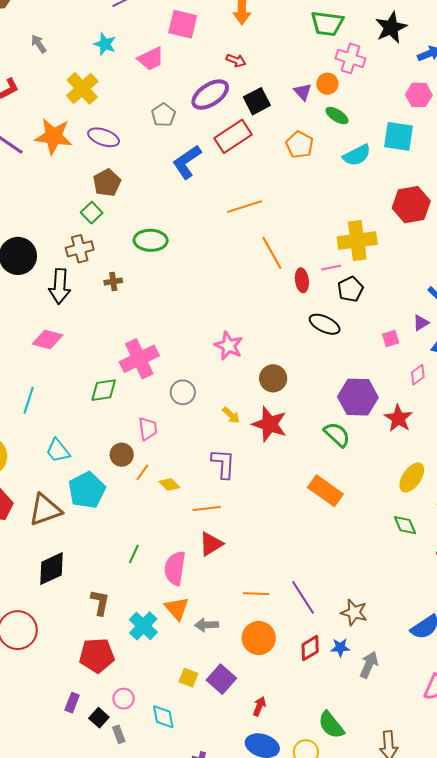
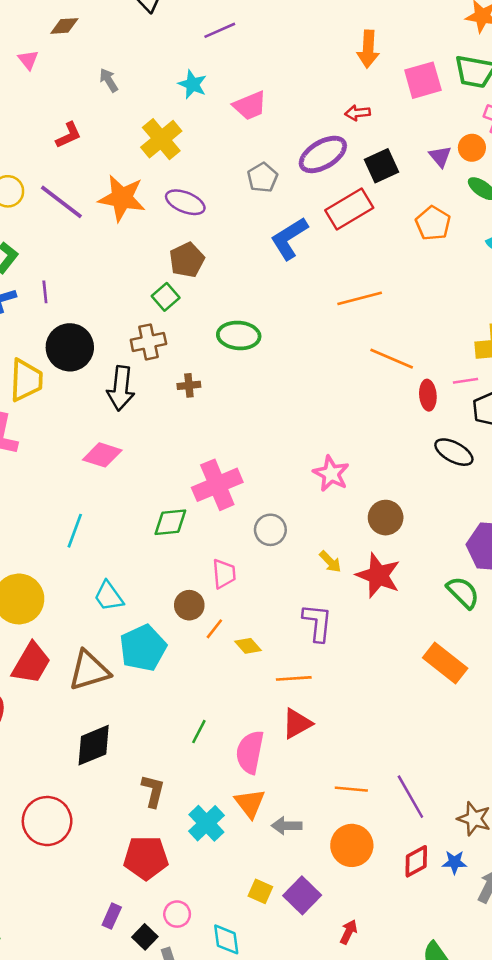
pink square: (183, 24) -> (423, 80), moved, turned -32
red arrow: (236, 60) -> (358, 113), turned 150
orange line: (272, 253) -> (392, 359), turned -40

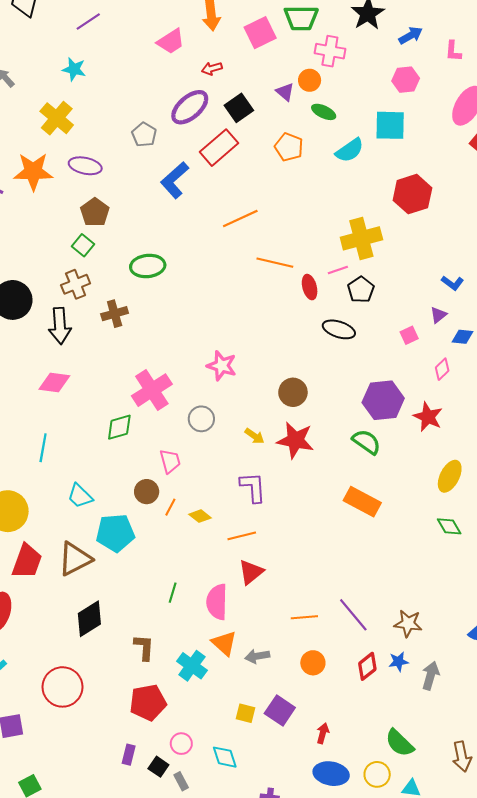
pink trapezoid: (250, 106) -> (171, 41), moved
brown cross: (189, 385) -> (115, 314), size x1.4
pink star: (331, 474) -> (222, 366), moved
cyan pentagon: (143, 648) -> (115, 533), turned 30
orange circle: (352, 845) -> (313, 663), size x0.7

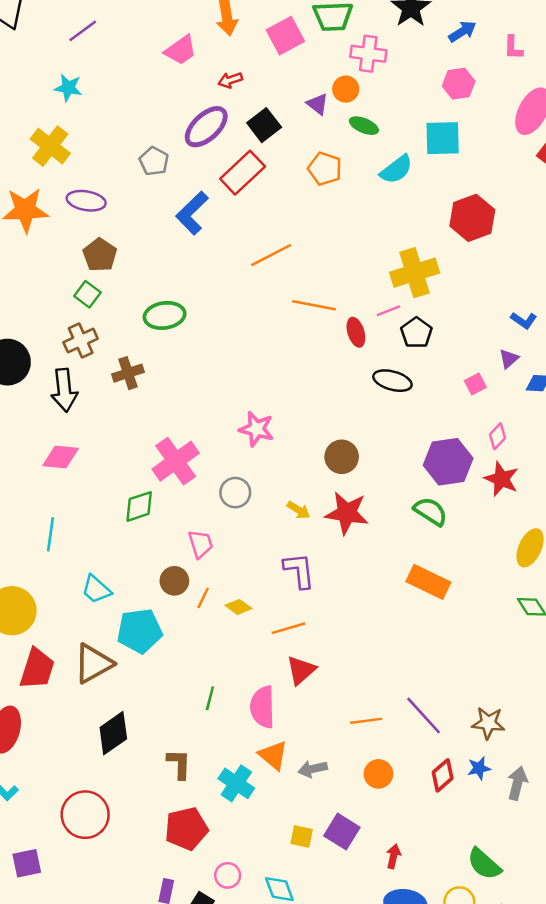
pink diamond: (442, 369) -> (497, 436), moved

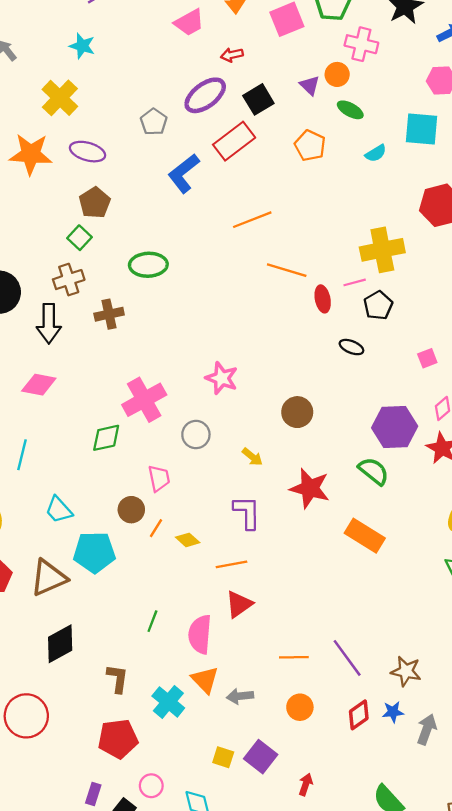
cyan semicircle: (396, 169) -> (376, 153), size x0.7
black ellipse: (392, 381) -> (351, 347), size x0.7
red star: (347, 513) -> (310, 488), moved

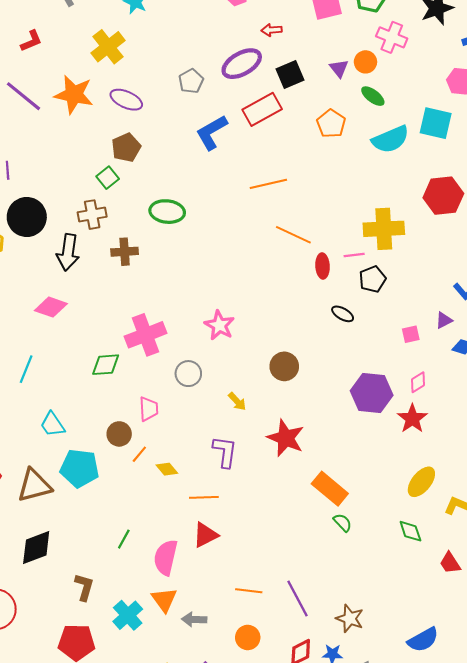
cyan semicircle: (376, 153) -> (390, 139), size x1.8
green semicircle: (374, 471) -> (343, 523), moved, size x0.7

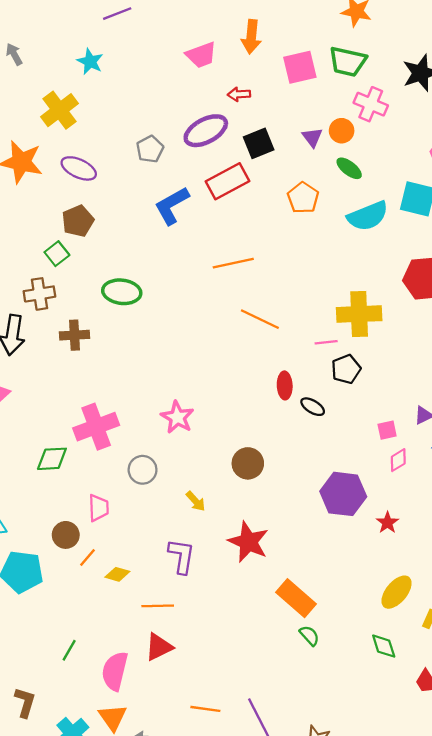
red ellipse: (323, 266) -> (285, 385), moved
pink diamond: (418, 382) -> (398, 460), moved
red star: (412, 419) -> (387, 523), size x0.7
yellow diamond: (167, 469) -> (117, 574), turned -35

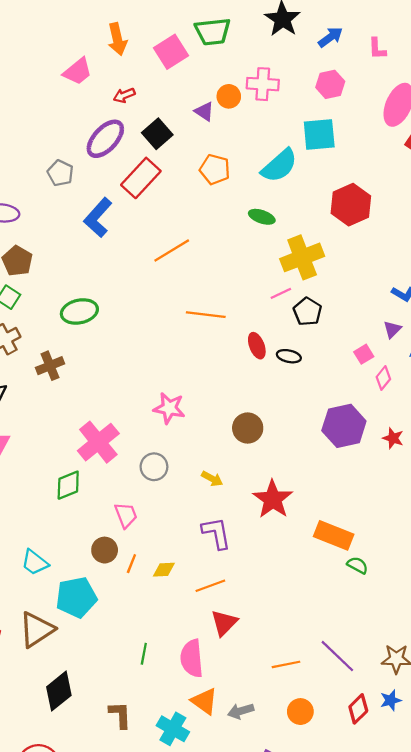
pink cross: (371, 104) -> (263, 84), moved
green ellipse: (349, 168) -> (262, 217), moved
orange line: (260, 319) -> (206, 315), moved
red star: (248, 542) -> (273, 499), turned 30

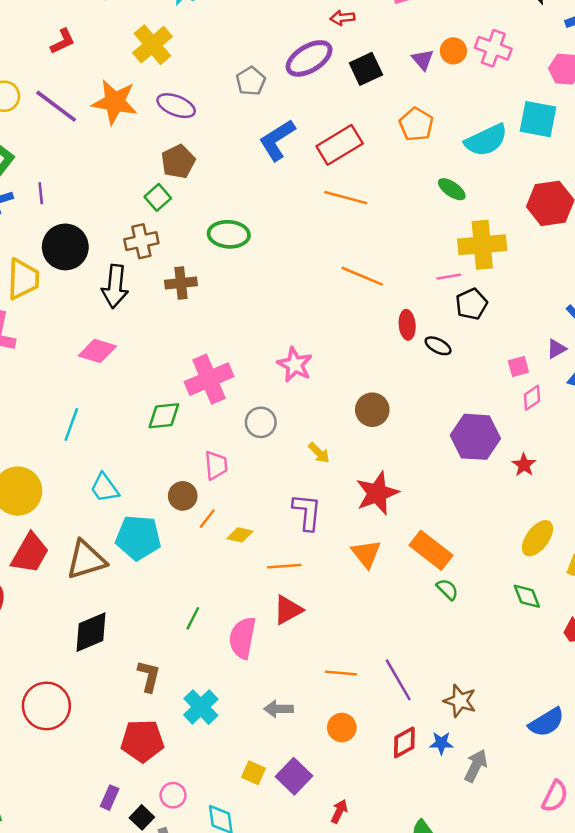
red rectangle: (141, 178) -> (340, 145), moved
orange line: (172, 250) -> (346, 198), turned 30
orange triangle: (204, 701) -> (366, 554), moved

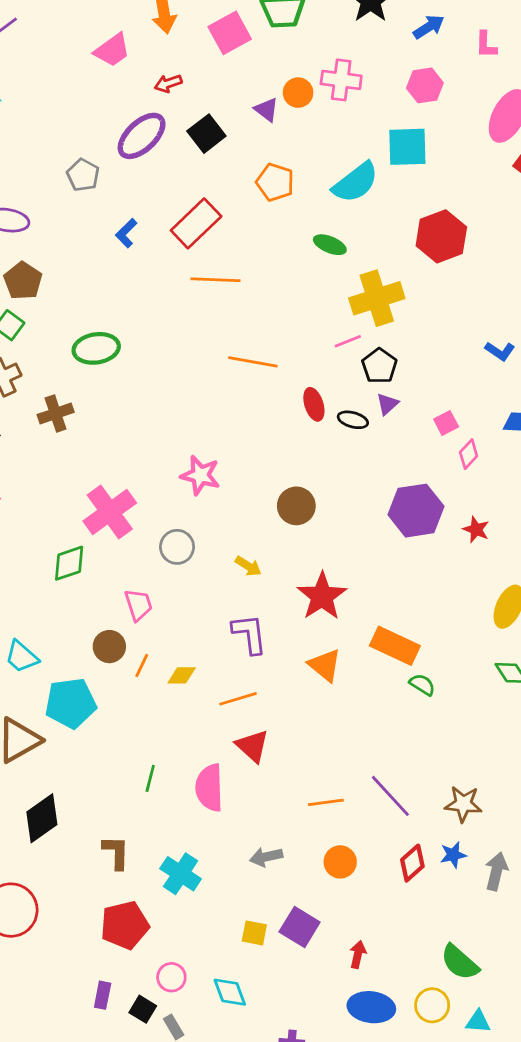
blue L-shape: (277, 140) -> (126, 233), size x0.6
purple triangle: (556, 349) -> (387, 404), moved
red triangle: (288, 610) -> (252, 746), turned -36

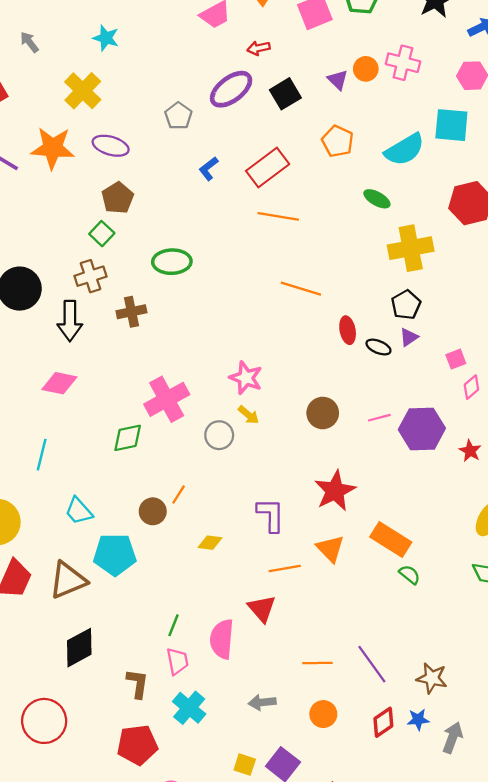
pink line: (348, 341) -> (379, 418), moved
yellow arrow: (248, 566) -> (249, 415), moved
pink trapezoid: (138, 605) -> (177, 661), moved
orange line: (142, 665) -> (179, 495), moved
orange line: (238, 699) -> (285, 569), moved

